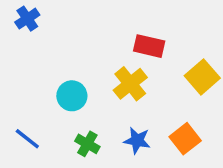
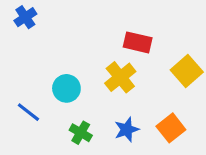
blue line: (27, 139) -> (28, 112), moved
blue star: (137, 140) -> (127, 130), turned -30

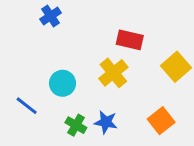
blue cross: (25, 17) -> (51, 16), moved
blue star: (127, 130) -> (106, 122), moved, turned 30

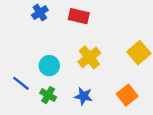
red rectangle: (130, 40) -> (79, 16), moved
green cross: (76, 125) -> (48, 95), moved

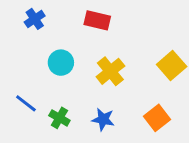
blue cross: (40, 13) -> (35, 19), moved
cyan circle: (49, 66) -> (61, 63), moved

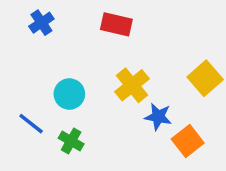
cyan circle: (61, 63) -> (69, 94), moved
blue star: (103, 119) -> (158, 117), moved

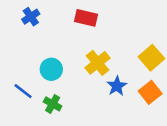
blue star: (158, 117) -> (117, 86), turned 30
orange square: (188, 141) -> (150, 92), moved

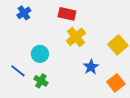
yellow cross: (98, 63) -> (76, 37), moved
orange square: (150, 92) -> (116, 83), moved

